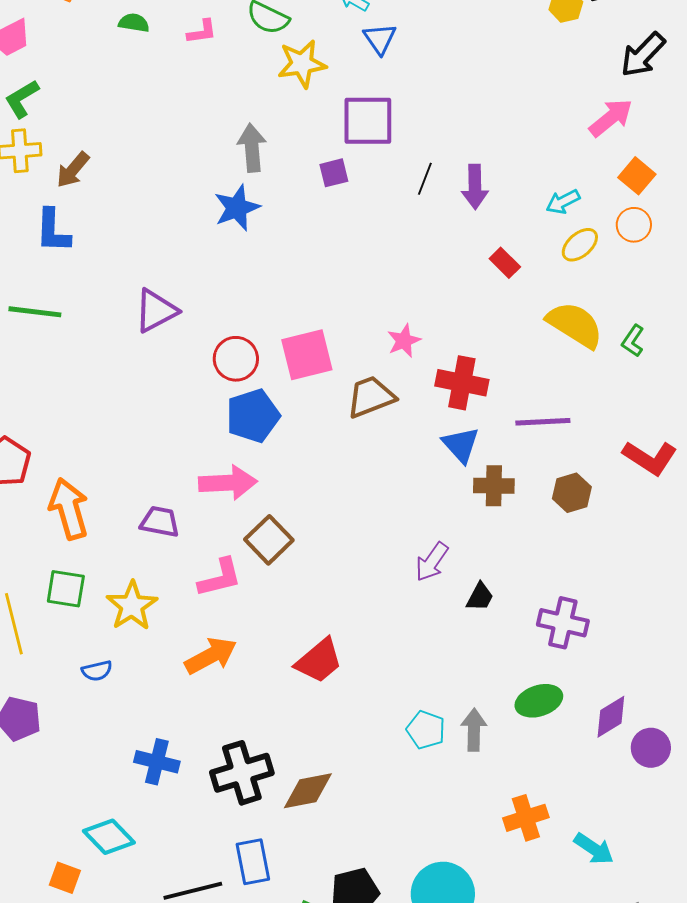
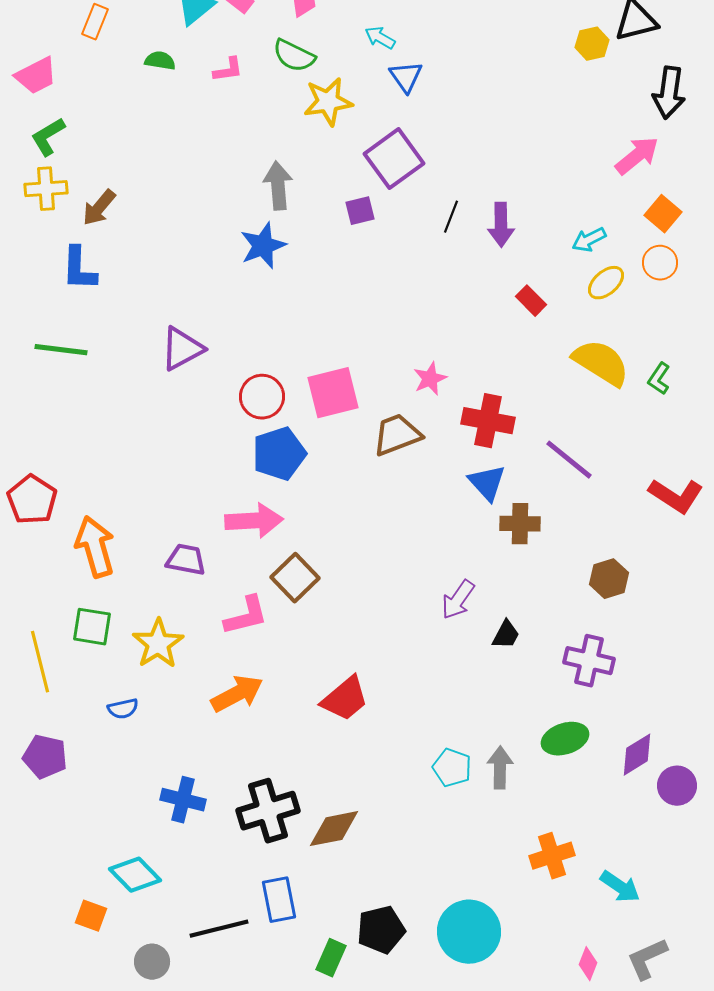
black arrow: (643, 55) -> (669, 93), turned -36
purple square: (368, 121) -> (394, 159), turned -36
purple line: (543, 422) -> (569, 460), turned 42
brown hexagon: (572, 493) -> (609, 579), moved

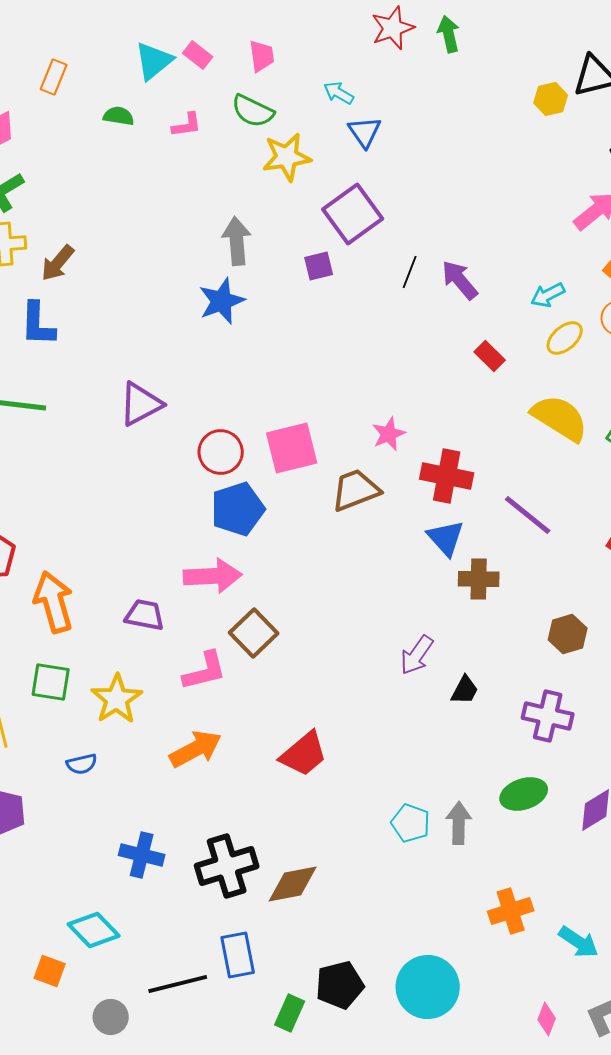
purple arrow: (501, 225) -> (460, 280), turned 141

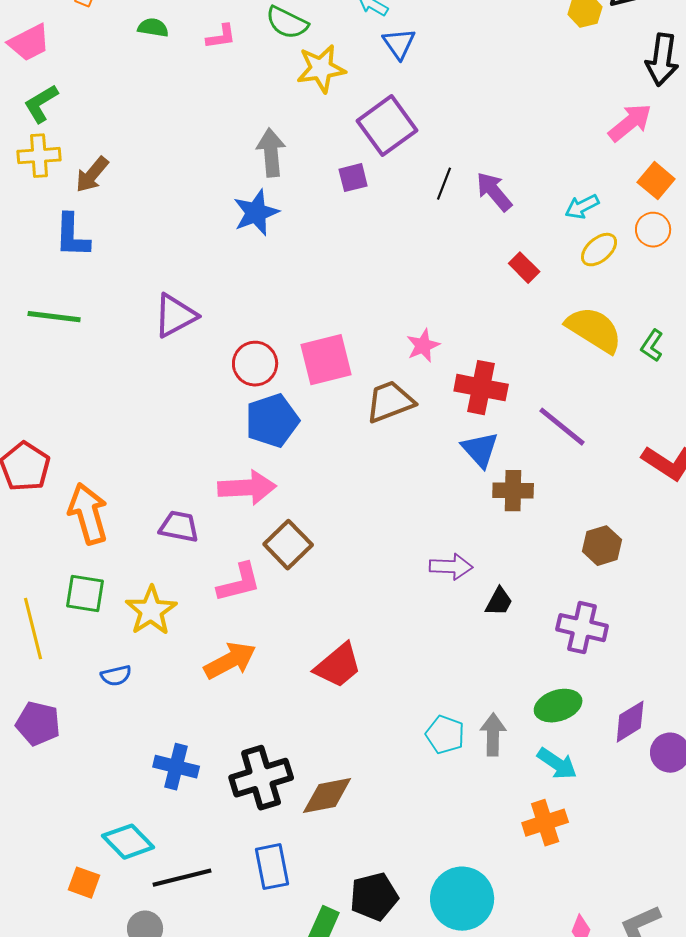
purple arrow: (417, 655) -> (451, 567), turned -123
cyan arrow: (579, 942) -> (557, 764), moved
black line: (178, 984) -> (182, 878), moved

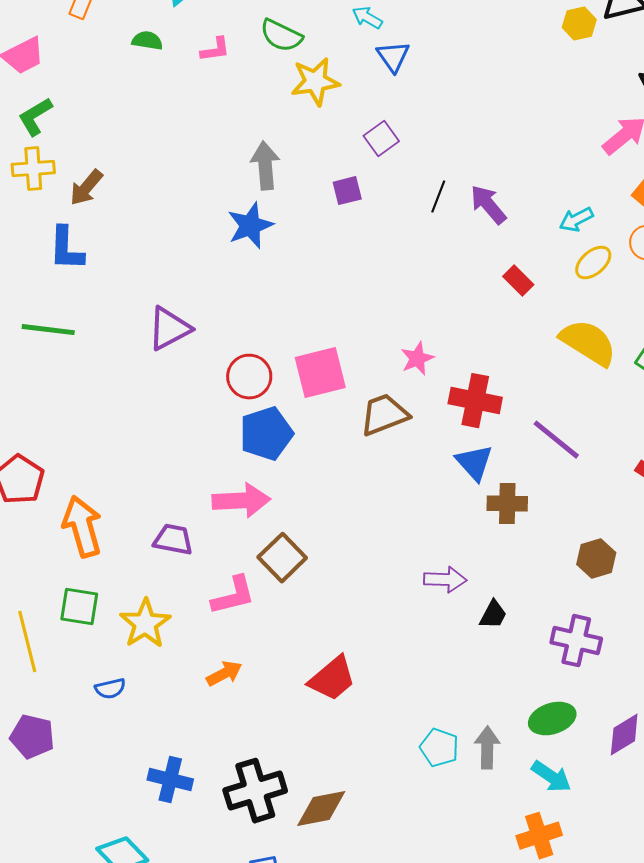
purple square: (387, 126) -> (381, 139), size x0.6
orange arrow: (230, 661) -> (224, 674), size x0.7

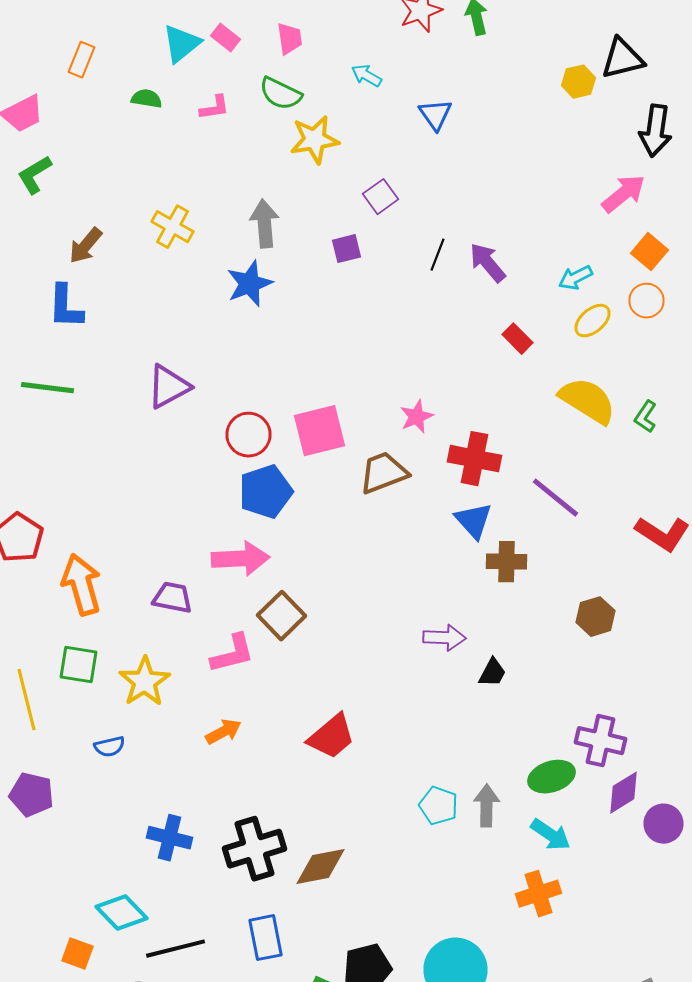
blue triangle: (393, 57) -> (436, 115), moved
yellow cross: (33, 169) -> (172, 227), moved, turned 33
purple cross: (576, 641) -> (600, 741), moved

